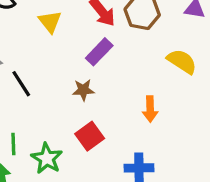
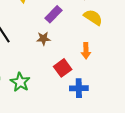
yellow semicircle: (182, 61) -> (93, 17), moved
red square: (90, 136) -> (63, 68), moved

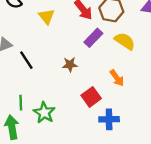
purple rectangle: (54, 14) -> (93, 38), moved
orange arrow: (86, 51) -> (117, 78), turned -35

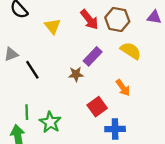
purple rectangle: (93, 38) -> (93, 56), moved

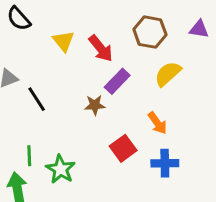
red arrow: (89, 20) -> (101, 48), moved
yellow semicircle: (131, 51) -> (168, 74), turned -75
blue cross: (115, 129) -> (165, 163), moved

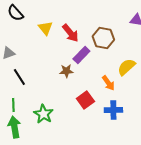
brown hexagon: (150, 32) -> (103, 38), moved
yellow semicircle: (168, 74) -> (126, 67), moved
black line: (37, 99) -> (19, 77), moved
green line: (29, 156) -> (13, 105), moved

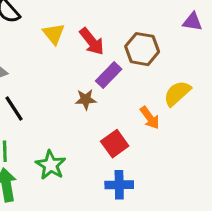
blue cross: (113, 110) -> (119, 185), moved

